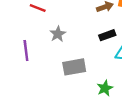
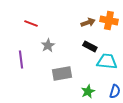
black rectangle: (107, 35) -> (90, 46), turned 48

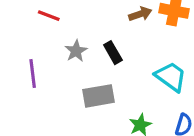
black rectangle: (90, 46) -> (113, 53), moved, turned 32
cyan trapezoid: (107, 61) -> (171, 77), turned 30

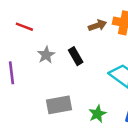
gray rectangle: (99, 96) -> (59, 105), moved

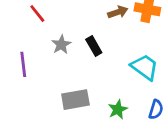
red line: (24, 27) -> (37, 14), turned 30

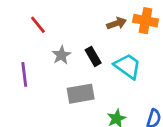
cyan trapezoid: (145, 67) -> (128, 66), moved
gray rectangle: (75, 100) -> (81, 94), moved

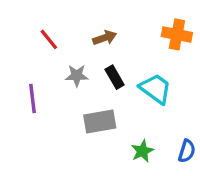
brown arrow: (117, 23) -> (105, 38), moved
gray star: (61, 55) -> (77, 76), turned 30

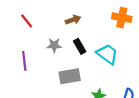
red line: (49, 39) -> (27, 21), moved

